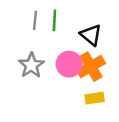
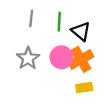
green line: (54, 20) -> (59, 22), moved

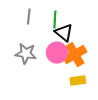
black triangle: (81, 31) -> (64, 33), moved
gray star: (28, 58) -> (26, 54), turned -30

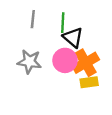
yellow rectangle: (78, 81) -> (89, 82), moved

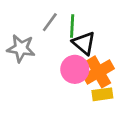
gray line: (33, 19) -> (50, 22), moved, turned 30
gray star: (29, 62) -> (21, 48), moved

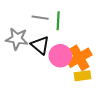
gray line: (50, 22) -> (40, 18), turned 63
black triangle: (84, 43) -> (40, 45), moved

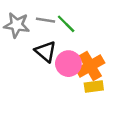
green line: (58, 21) -> (66, 24), turned -48
gray star: (17, 39) -> (17, 25), moved

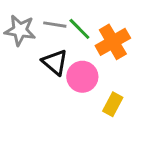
orange cross: (90, 66) -> (113, 42), moved
yellow rectangle: (94, 86) -> (113, 104), turned -54

